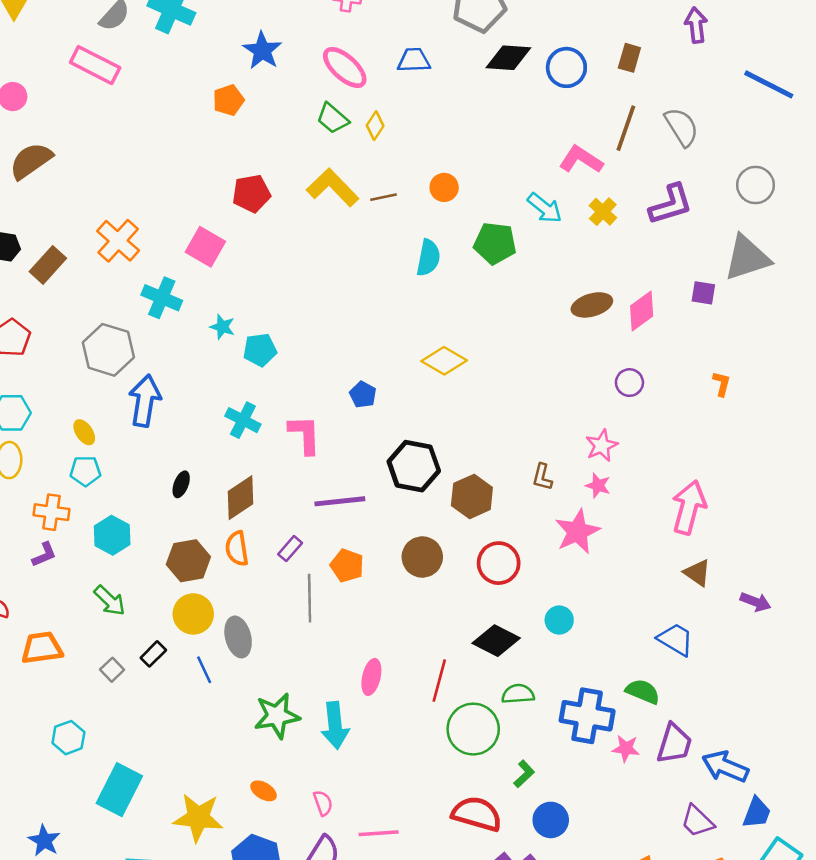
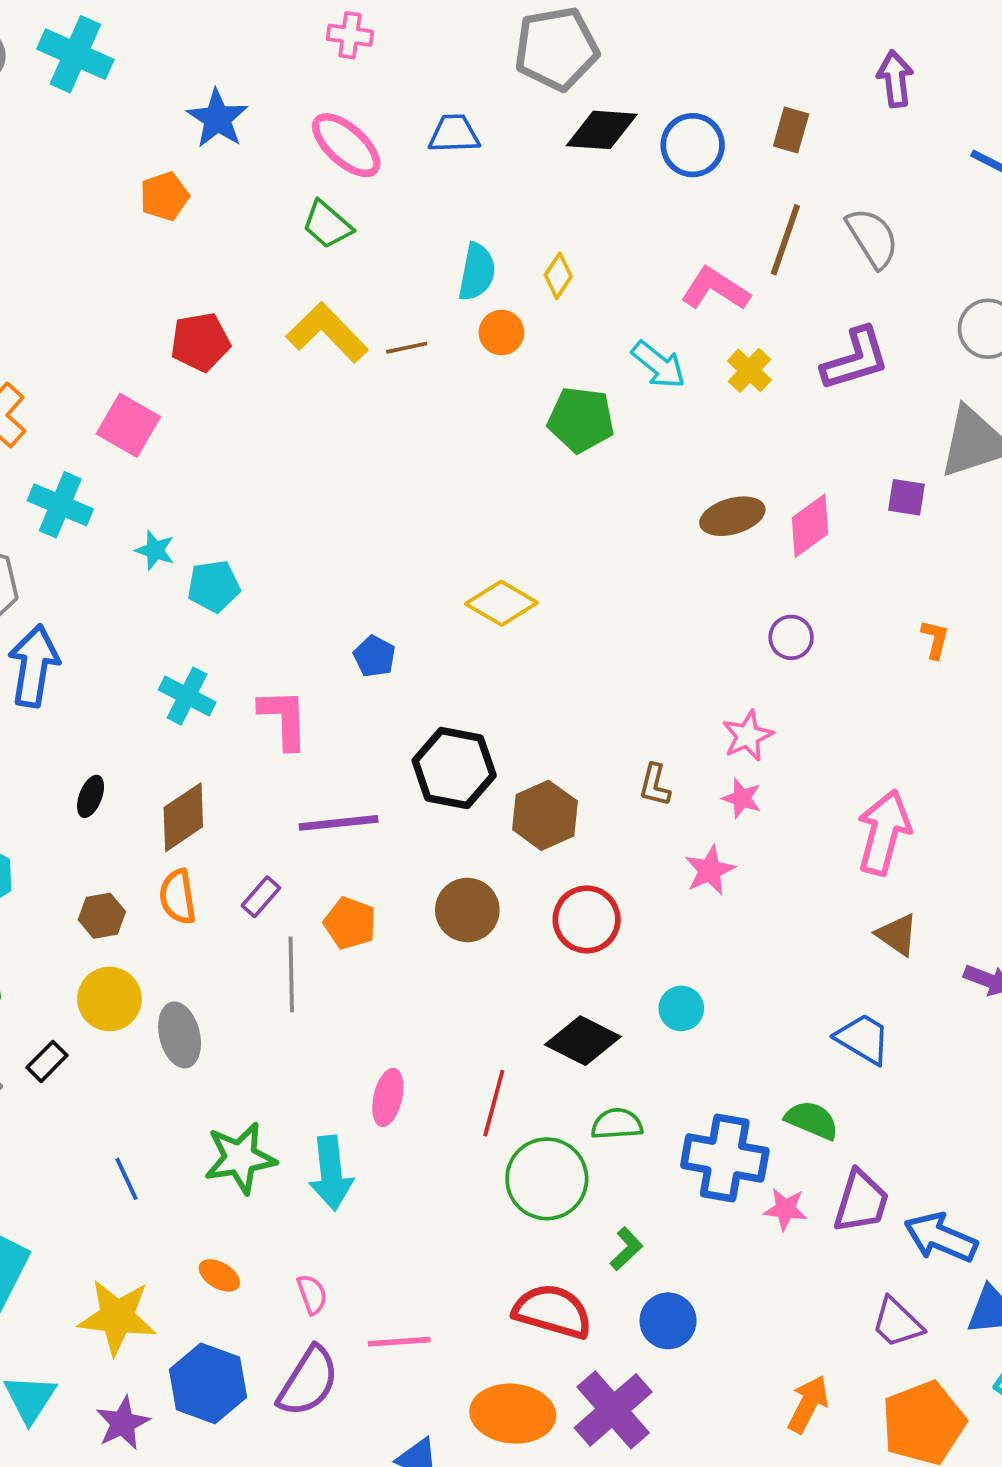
yellow diamond: (375, 126) -> (558, 276), moved
cyan semicircle: (428, 258) -> (477, 272), moved
pink star: (577, 532) -> (710, 870), size x0.7
brown hexagon: (188, 561) -> (102, 916), size x0.7
blue line: (204, 670) -> (127, 1179), moved

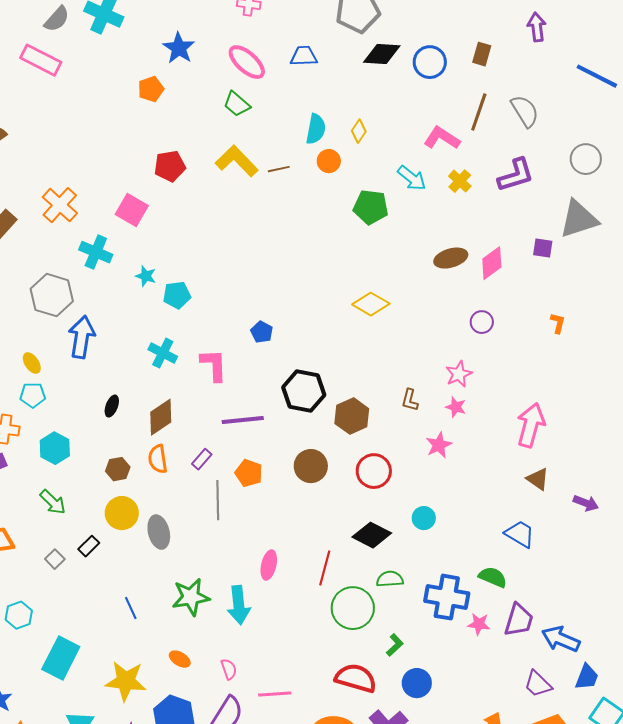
yellow diamond: (501, 603) -> (371, 304), moved

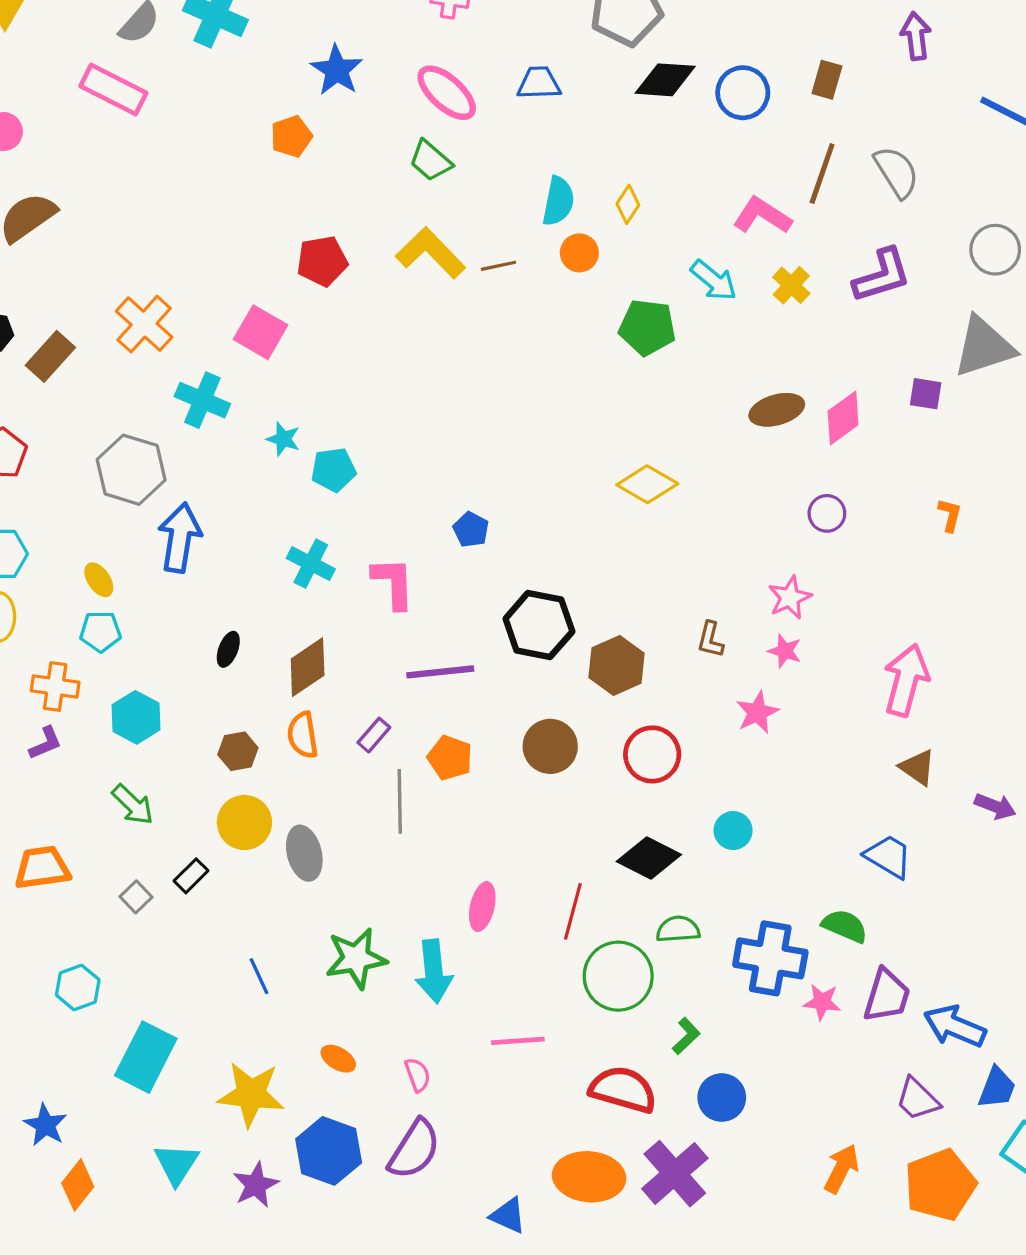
pink line: (275, 694) -> (518, 1041), moved

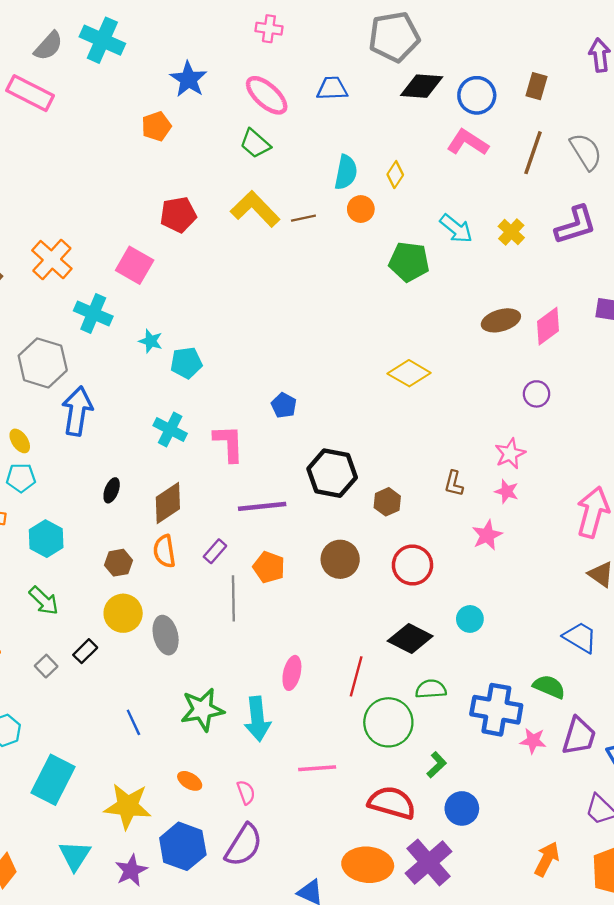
pink L-shape: (762, 216) -> (468, 142), moved
brown hexagon: (617, 665) -> (387, 502), size x0.7

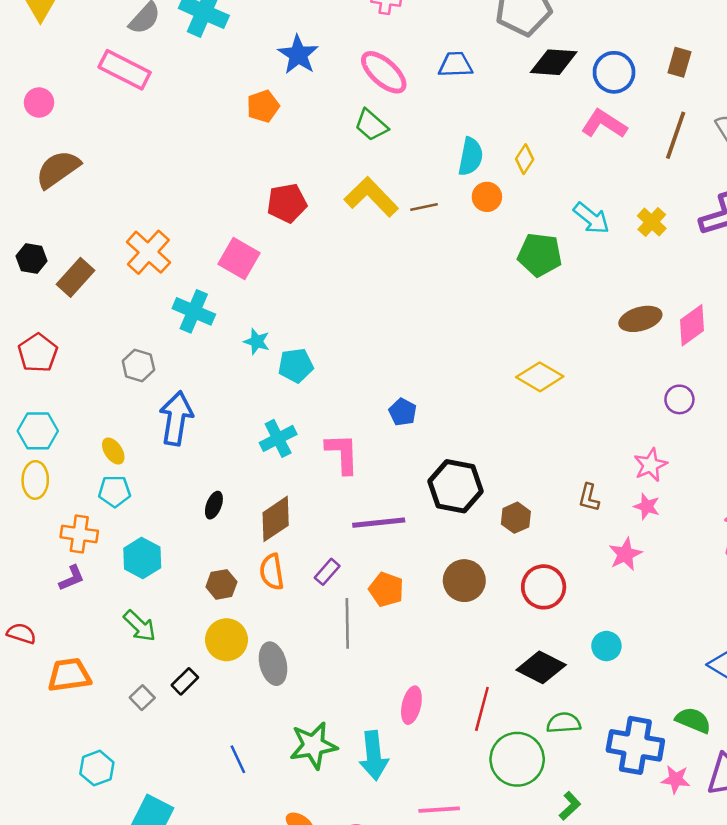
gray hexagon: (43, 363) -> (138, 365), size x0.6
cyan cross: (170, 429) -> (278, 438), turned 36

